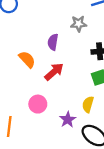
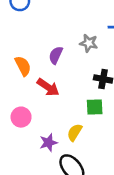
red arrow: (54, 72) -> (48, 87), turned 60

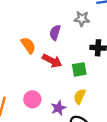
green square: (95, 107) -> (79, 69), moved
pink circle: (21, 117) -> (32, 99), moved

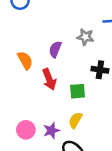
red arrow: (52, 61) -> (49, 79), turned 36
pink circle: (32, 99) -> (26, 130), moved

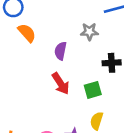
orange semicircle: (25, 60) -> (27, 33), moved

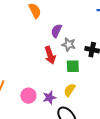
gray star: (89, 32) -> (69, 45), moved

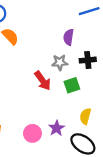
purple semicircle: (56, 31) -> (69, 37), moved
yellow semicircle: (70, 90) -> (85, 116), moved

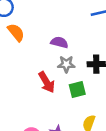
purple semicircle: (69, 37) -> (59, 42), moved, turned 91

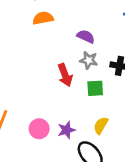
orange semicircle: (16, 32) -> (43, 18), turned -72

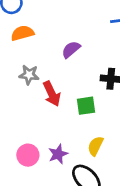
purple semicircle: (86, 37) -> (71, 50), turned -60
gray star: (89, 60) -> (29, 75), moved

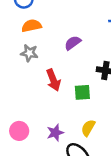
gray star: (29, 75) -> (29, 53), moved
pink circle: (28, 155) -> (19, 131), moved

